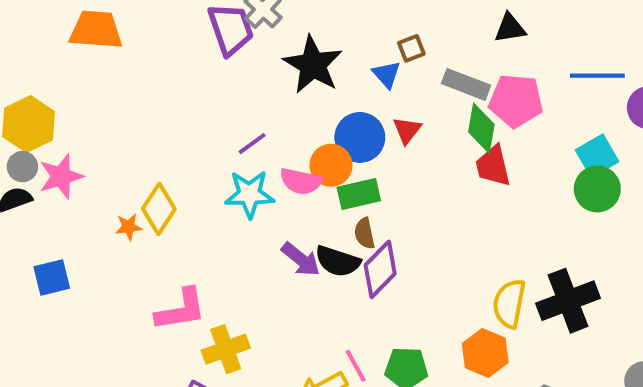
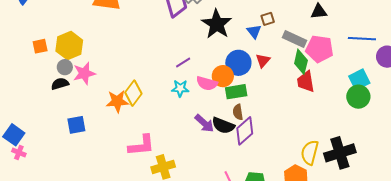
cyan star: (249, 194) -> (180, 88), size x0.7
orange star: (129, 227) -> (117, 101), size x1.6

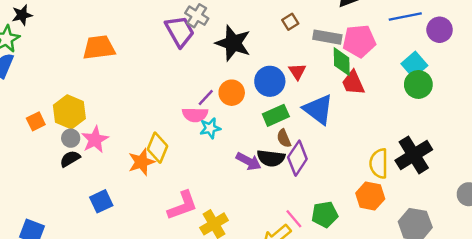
blue triangle: (254, 31) -> (318, 109), moved, size x1.8
orange circle: (223, 76) -> (232, 93), moved
pink semicircle: (207, 83) -> (195, 115), moved

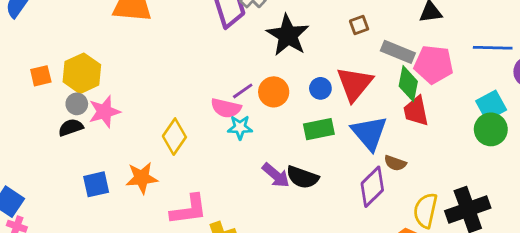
red triangle: (297, 71) -> (355, 84), size x1.8
blue circle: (270, 81) -> (320, 88), size x0.6
brown semicircle: (284, 138) -> (395, 163), moved, turned -60
purple diamond: (297, 158) -> (372, 187), moved
orange star: (141, 162) -> (142, 178), moved

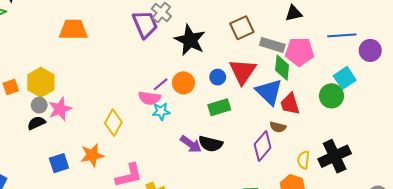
brown square: (359, 25) -> (242, 28), size x1.6
red trapezoid: (416, 111) -> (290, 104), moved
green circle: (491, 129) -> (331, 96), moved
blue triangle: (369, 133) -> (269, 92), moved
yellow semicircle: (425, 210) -> (303, 160), size x0.7

